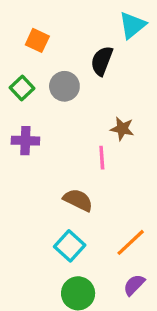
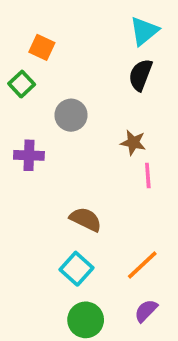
black semicircle: (102, 61) -> (140, 75), moved
gray circle: (64, 86) -> (71, 115), moved
green square: (22, 88) -> (22, 84), moved
pink line: (102, 158) -> (148, 175), moved

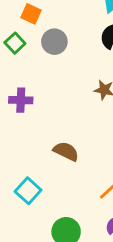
gray circle: (71, 115) -> (54, 42), moved
cyan square: (76, 269) -> (28, 191), moved

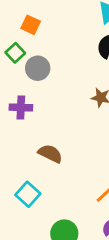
gray circle: (54, 42) -> (38, 68), moved
brown semicircle: (66, 151) -> (50, 154), moved

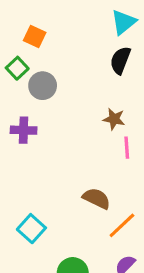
brown semicircle: (50, 154) -> (97, 198), moved

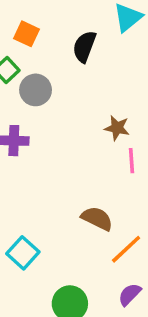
black semicircle: (120, 60) -> (84, 47), moved

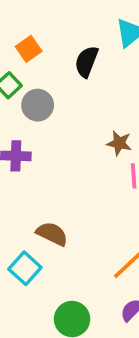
orange square: (26, 34) -> (29, 49), turned 30
brown semicircle: (97, 218) -> (52, 234), moved

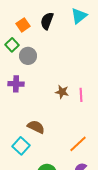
black semicircle: (87, 62) -> (47, 21), moved
brown star: (119, 143) -> (62, 92), moved

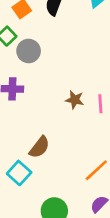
brown semicircle: (36, 127) -> (39, 147), turned 102

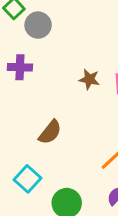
cyan square: (19, 173) -> (27, 179), moved

